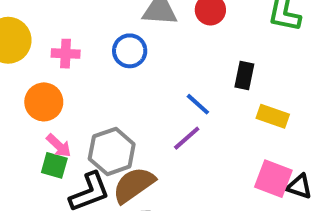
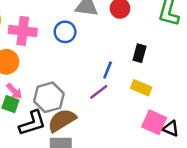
pink cross: (66, 54) -> (23, 31), size x1.5
blue line: (198, 104) -> (108, 70), turned 66
yellow rectangle: (273, 116) -> (141, 88), moved

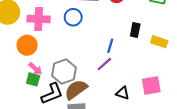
yellow rectangle: (141, 88) -> (159, 42), moved
pink square: (154, 122) -> (151, 85), turned -30
black triangle: (171, 129) -> (122, 93), moved

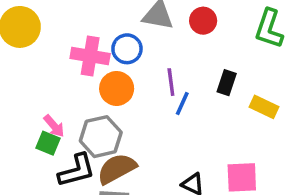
pink cross: (39, 19) -> (90, 56), moved
orange circle: (27, 45) -> (117, 88), moved
purple line: (104, 64) -> (171, 82), moved, turned -63

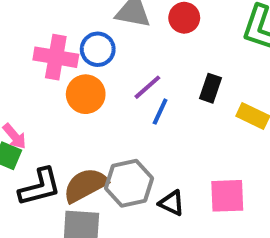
purple line: (171, 82) -> (147, 87), turned 56
gray hexagon: (101, 137) -> (129, 183), moved

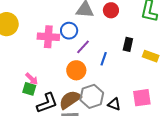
purple line: (147, 87) -> (83, 47), moved
orange circle: (86, 94) -> (76, 70), moved

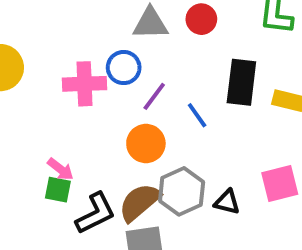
black rectangle: (128, 44) -> (241, 82), size x1.6
blue line: (104, 59) -> (197, 115), turned -48

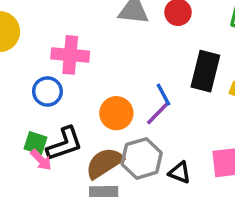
blue circle: (124, 68) -> (47, 91), moved
purple line: (154, 96) -> (157, 114), moved
pink arrow: (61, 169) -> (41, 160), moved
black L-shape: (96, 213) -> (64, 144), moved

